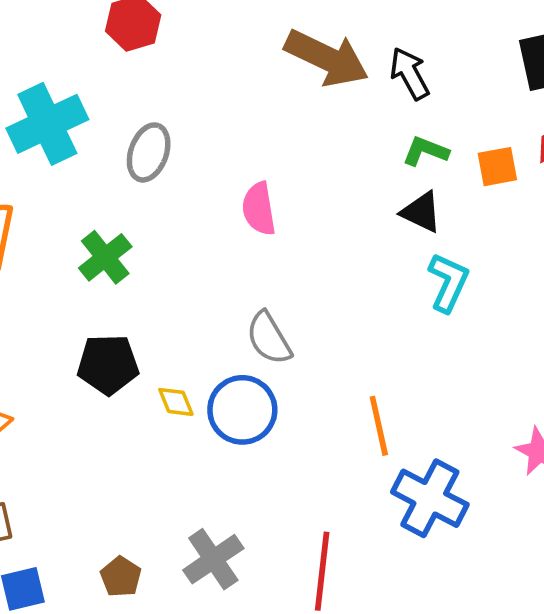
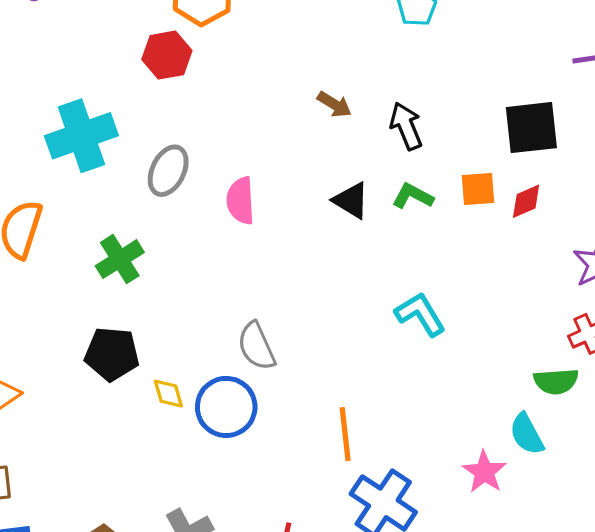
brown arrow: (327, 58) -> (334, 104), size x0.5
orange square: (497, 167) -> (478, 189), moved
pink semicircle: (259, 209) -> (241, 201), moved
black triangle: (421, 212) -> (351, 200), moved
cyan L-shape: (448, 282) -> (420, 314), turned -62

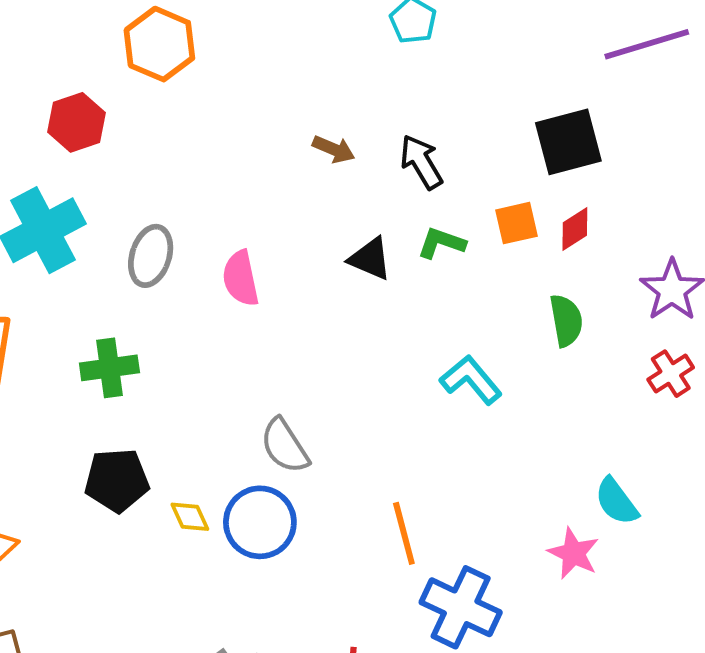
red hexagon: (167, 55) -> (76, 122), moved
green cross: (120, 259) -> (109, 368), turned 33
green semicircle: (556, 381) -> (566, 321), moved, turned -87

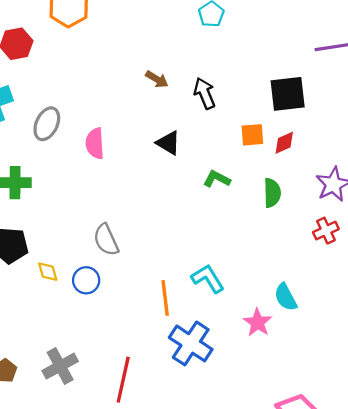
green L-shape: (441, 243) -> (217, 179), moved
cyan L-shape: (471, 380) -> (208, 279), moved
blue circle: (260, 522) -> (86, 280), size x0.7

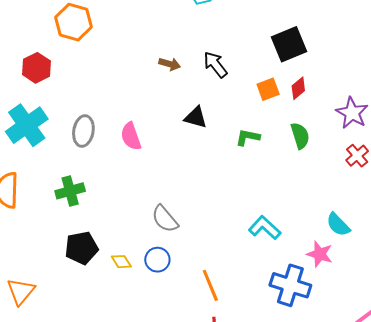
orange line: (165, 298) -> (210, 285), moved
blue cross: (191, 343) -> (290, 285), moved

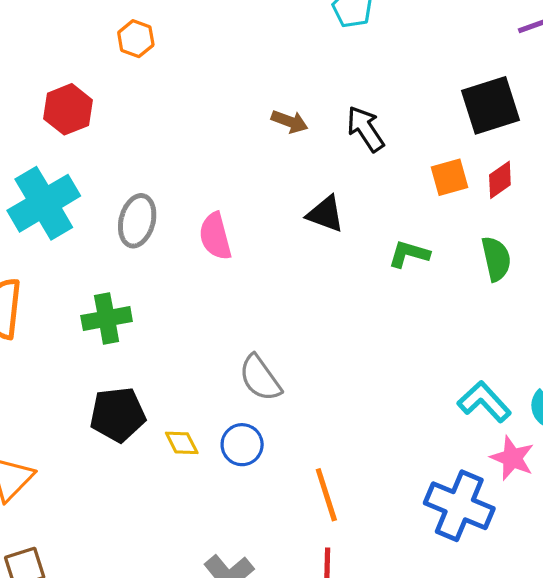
orange hexagon: (74, 22) -> (136, 39), size x0.6
cyan L-shape: (265, 228) -> (484, 402), moved

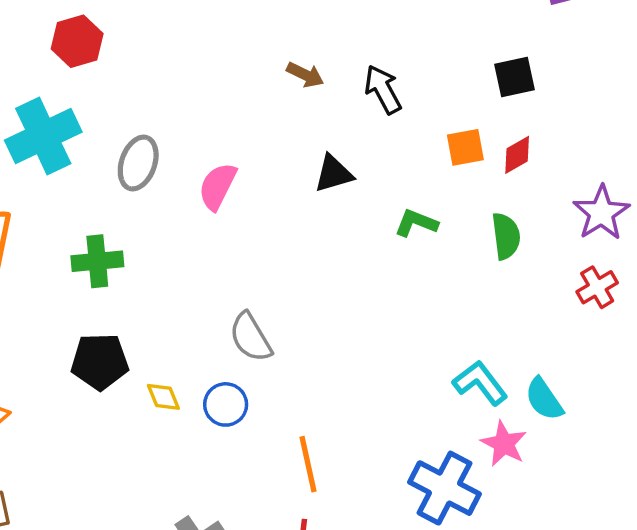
black square: (491, 105) -> (515, 77), size x0.7
black triangle: (325, 214) -> (334, 174), turned -42
pink semicircle: (215, 236) -> (218, 186), turned 36

